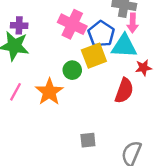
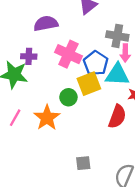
purple cross: (19, 25) -> (29, 56), moved

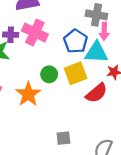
pink cross: (68, 54) -> (35, 32), moved
yellow square: (89, 84) -> (76, 73), moved
red semicircle: (117, 117) -> (96, 93), turned 30

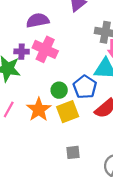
blue pentagon: (76, 41) -> (85, 87), moved
yellow square: (76, 73) -> (68, 112), moved

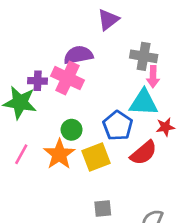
purple semicircle: (38, 20) -> (78, 55), moved
green circle: (59, 90) -> (72, 130), moved

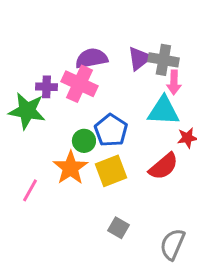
purple triangle: (108, 20) -> (139, 58), moved
blue pentagon: (118, 126) -> (111, 130), moved
pink line: (21, 154) -> (30, 190), moved
gray square: (103, 209) -> (118, 228), turned 36

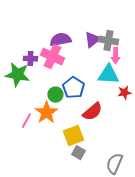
red semicircle: (163, 166) -> (92, 112), moved
yellow square: (111, 171) -> (73, 136), moved
pink line: (30, 190) -> (26, 121), moved

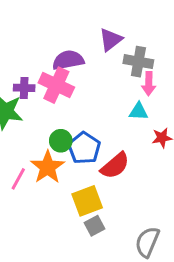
purple triangle: (92, 40) -> (111, 40), moved
cyan triangle: (108, 75) -> (138, 111), size x0.6
blue pentagon: (73, 88) -> (84, 148), moved
gray square: (78, 153) -> (94, 226), turned 32

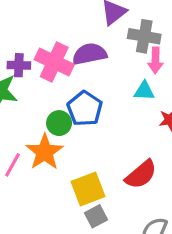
purple semicircle: (68, 60) -> (90, 54), moved
blue pentagon: (84, 148) -> (85, 109), moved
red semicircle: (115, 166) -> (141, 174), moved

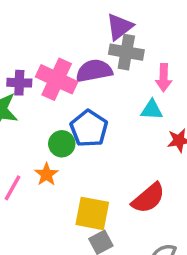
gray cross: (144, 36) -> (126, 52), moved
orange star: (45, 152) -> (46, 174), size x0.6
yellow square: (88, 189) -> (92, 213), turned 32

